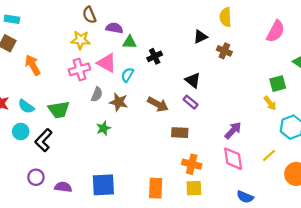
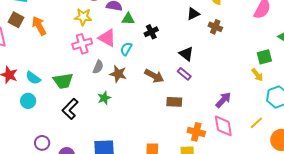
orange arrow: (33, 65) -> (39, 26), moved
black L-shape: (44, 140) -> (70, 109), moved
orange cross: (192, 164) -> (196, 132), moved

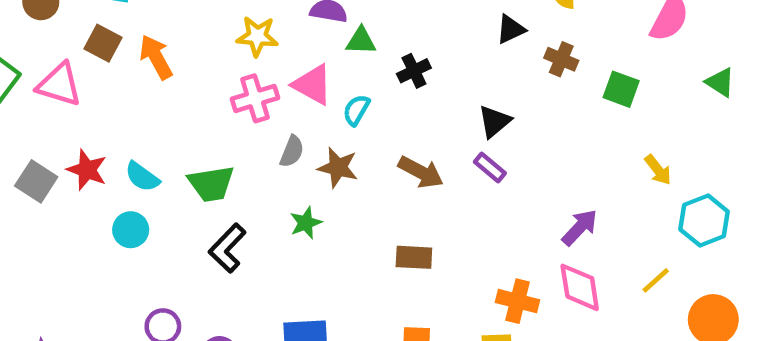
black triangle: (186, 54) -> (494, 121), turned 42
green square: (264, 57) -> (621, 89), moved, turned 35
brown rectangle: (174, 102) -> (414, 257), moved

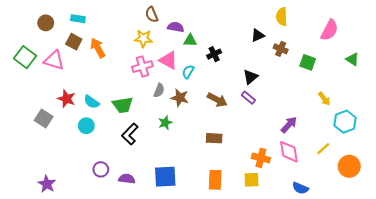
gray square: (36, 181) -> (44, 118), moved

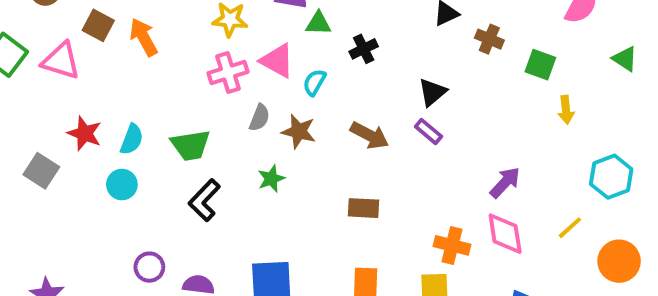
yellow arrow: (324, 99) -> (566, 110), moved, turned 32
cyan semicircle: (91, 102) -> (132, 139), turned -105

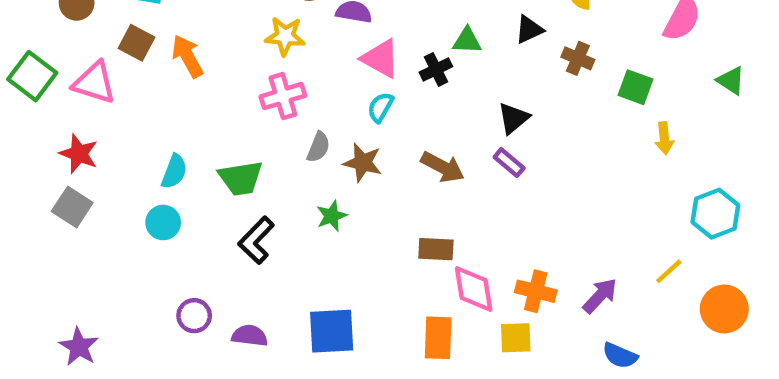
green triangle: (318, 23) -> (467, 41), moved
pink triangle: (277, 61) -> (380, 58), moved
red star: (85, 133) -> (79, 154), moved
purple arrow: (505, 183) -> (600, 296), moved
pink diamond: (505, 234) -> (474, 289), moved

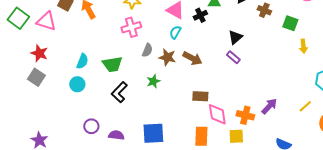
brown arrow: (443, 167) -> (192, 58), moved
purple arrow: (600, 296) -> (269, 106), moved

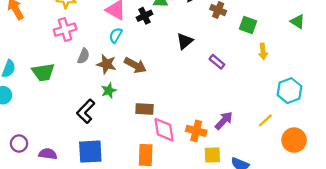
purple rectangle: (233, 57) -> (217, 62), moved
green star: (153, 81) -> (109, 91), moved
black L-shape: (119, 92) -> (86, 111), moved
yellow square: (236, 136) -> (212, 155), moved

